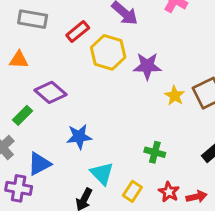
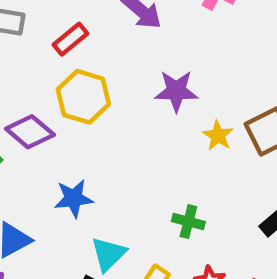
yellow hexagon: (108, 52) -> (83, 97), moved
cyan triangle: (102, 173) -> (108, 254), turned 30

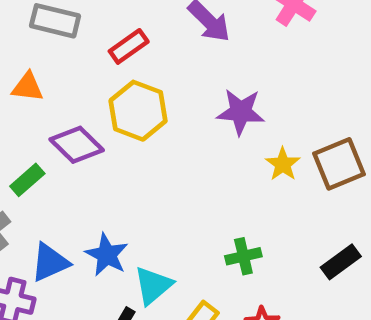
blue star: (74, 198) -> (107, 255), moved, turned 30
green cross: (188, 222) -> (243, 256), turned -32

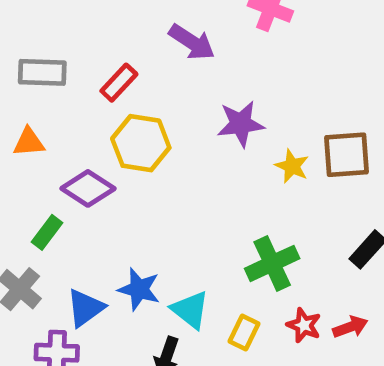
brown square: (339, 164) -> (347, 155), turned 30
green cross: (243, 256) -> (272, 263), size x1.5
cyan triangle: (153, 285) -> (190, 310), turned -30

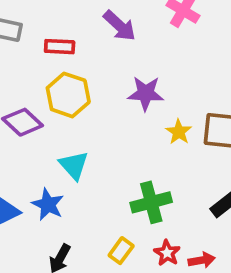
red rectangle: (119, 83) -> (60, 47), turned 40
cyan triangle: (190, 310) -> (74, 165), moved

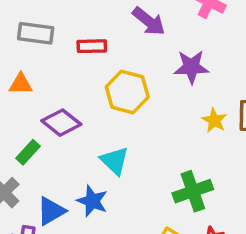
purple star: (146, 93) -> (191, 67), moved
yellow hexagon: (68, 95) -> (127, 92), moved

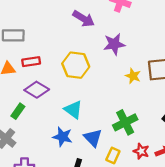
red rectangle: (92, 46) -> (31, 62), moved
blue triangle: (51, 211) -> (93, 138), moved, turned -36

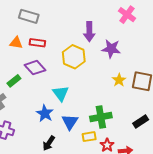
purple arrow: (84, 19) -> (89, 32), moved, turned 42
yellow rectangle: (113, 156) -> (89, 137), moved, turned 40

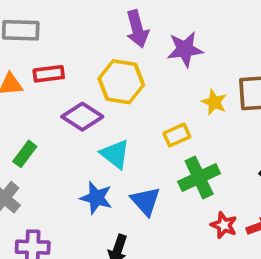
purple diamond: (35, 68) -> (82, 117), moved
yellow rectangle: (89, 137) -> (177, 135), moved

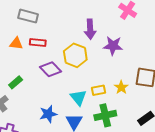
yellow star: (214, 102) -> (121, 87), moved
cyan triangle: (115, 154) -> (78, 98), moved
blue star: (96, 198) -> (48, 114), turned 30

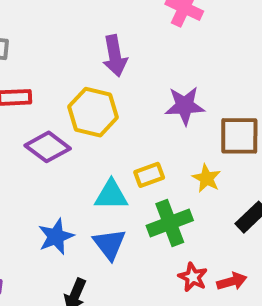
purple star: (113, 46) -> (185, 106), moved
yellow star: (121, 87) -> (207, 178), moved
cyan triangle: (78, 98) -> (111, 195), turned -42

